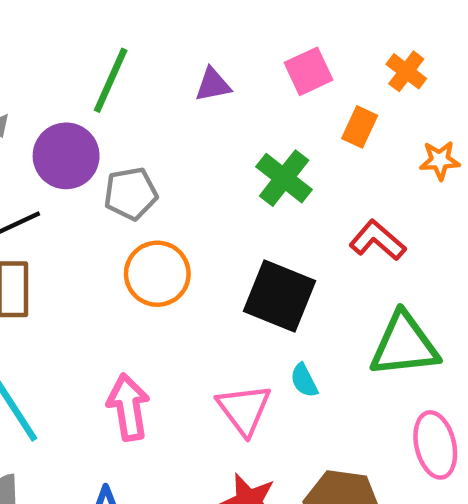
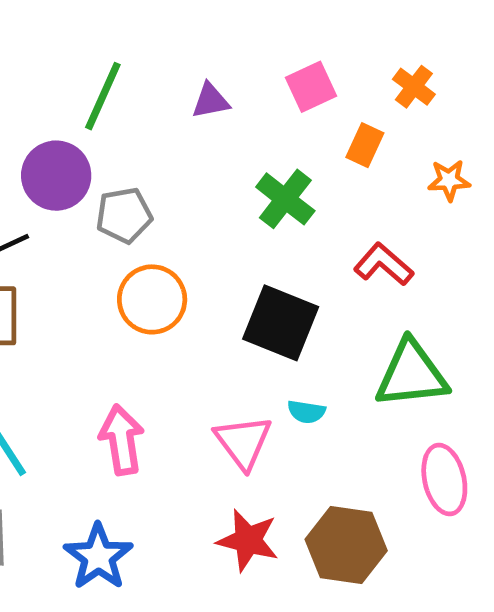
cyan semicircle: (304, 380) -> (306, 412), turned -54

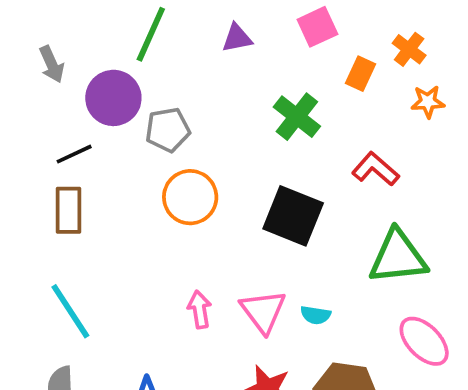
orange cross: (414, 87) -> (409, 49), moved
cyan semicircle: (306, 412) -> (316, 315), moved
pink arrow: (122, 440) -> (200, 309), moved, size x0.7
pink ellipse: (444, 480) -> (424, 341), turned -32

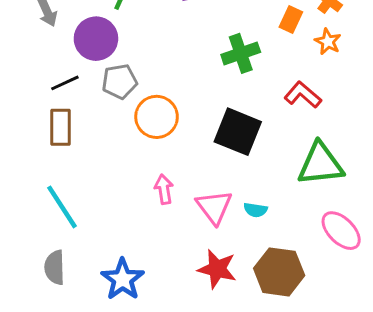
orange star: (428, 102) -> (328, 42), moved, turned 30
green cross: (297, 117) -> (241, 53), turned 33
gray pentagon: (168, 130) -> (120, 81), moved
pink arrow: (200, 309) -> (164, 189), moved

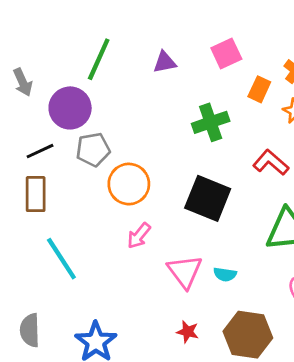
pink arrow: (164, 189) -> (139, 236), moved, turned -132
cyan line: (62, 207) -> (61, 259), moved
red star: (217, 269) -> (188, 332), size x0.6

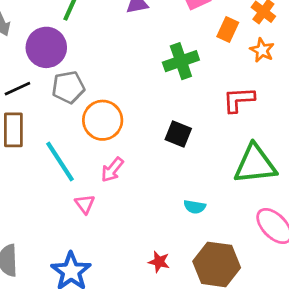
red L-shape: (271, 162) -> (239, 100), turned -44
black square: (208, 198) -> (178, 134), size x0.6
cyan line: (61, 259) -> (60, 161), moved
pink triangle: (185, 271) -> (85, 204), moved, size x0.6

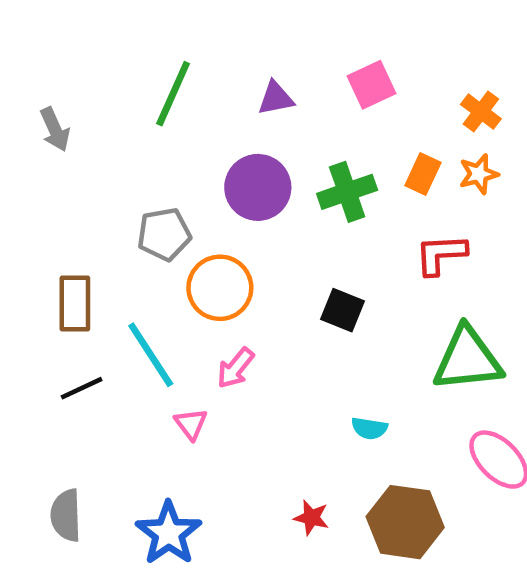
orange rectangle: (228, 30) -> (423, 174), moved
purple circle: (46, 47) -> (258, 187), moved
orange star: (262, 50) -> (479, 174), turned 30
black line: (17, 89) -> (82, 388), moved

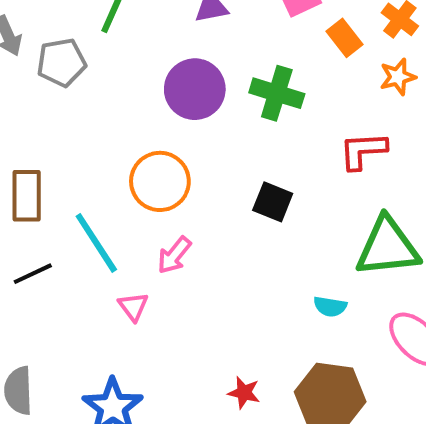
orange rectangle: (423, 174) -> (344, 38), moved, turned -63
green cross: (347, 192) -> (277, 93), turned 36
gray pentagon: (164, 234) -> (61, 62), moved
cyan semicircle: (369, 428) -> (330, 307), moved

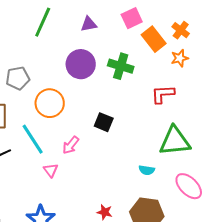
orange rectangle: (344, 38) -> (154, 39), size x1.4
gray pentagon: (61, 62) -> (18, 78), moved
orange circle: (160, 181) -> (50, 103), moved
black square: (273, 202) -> (104, 122), moved

